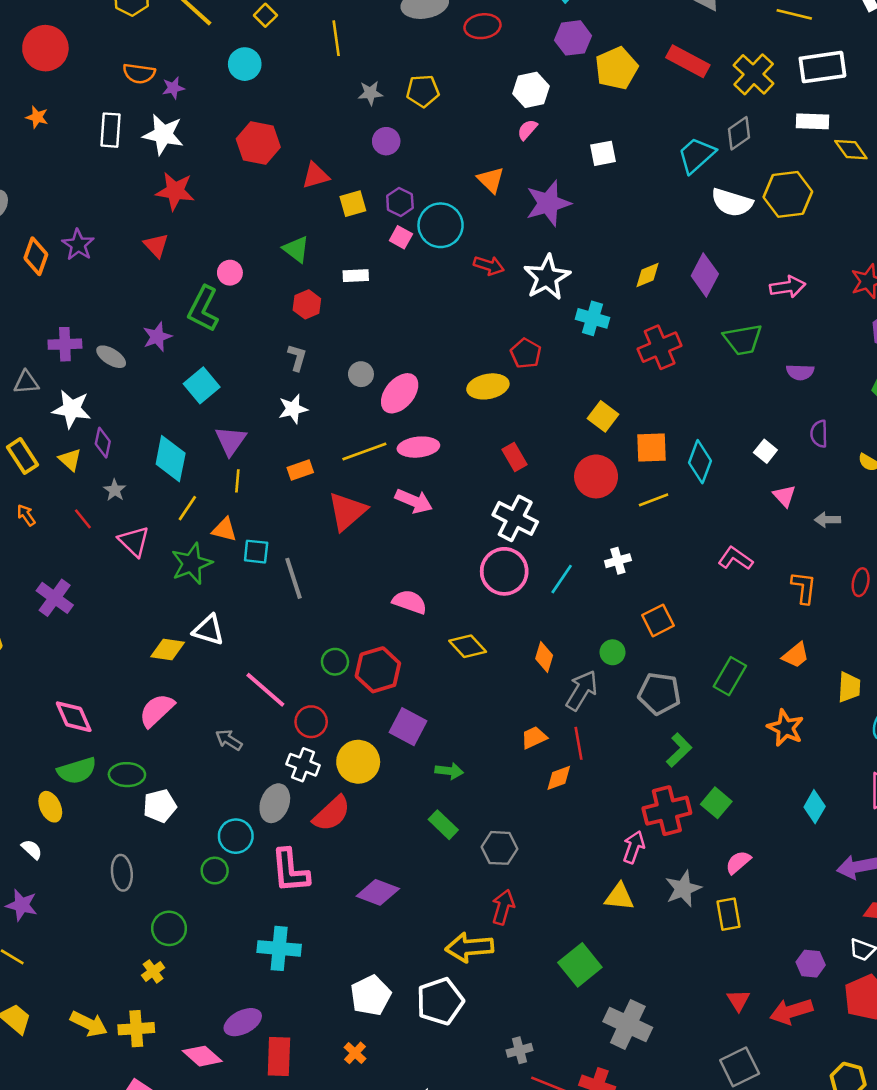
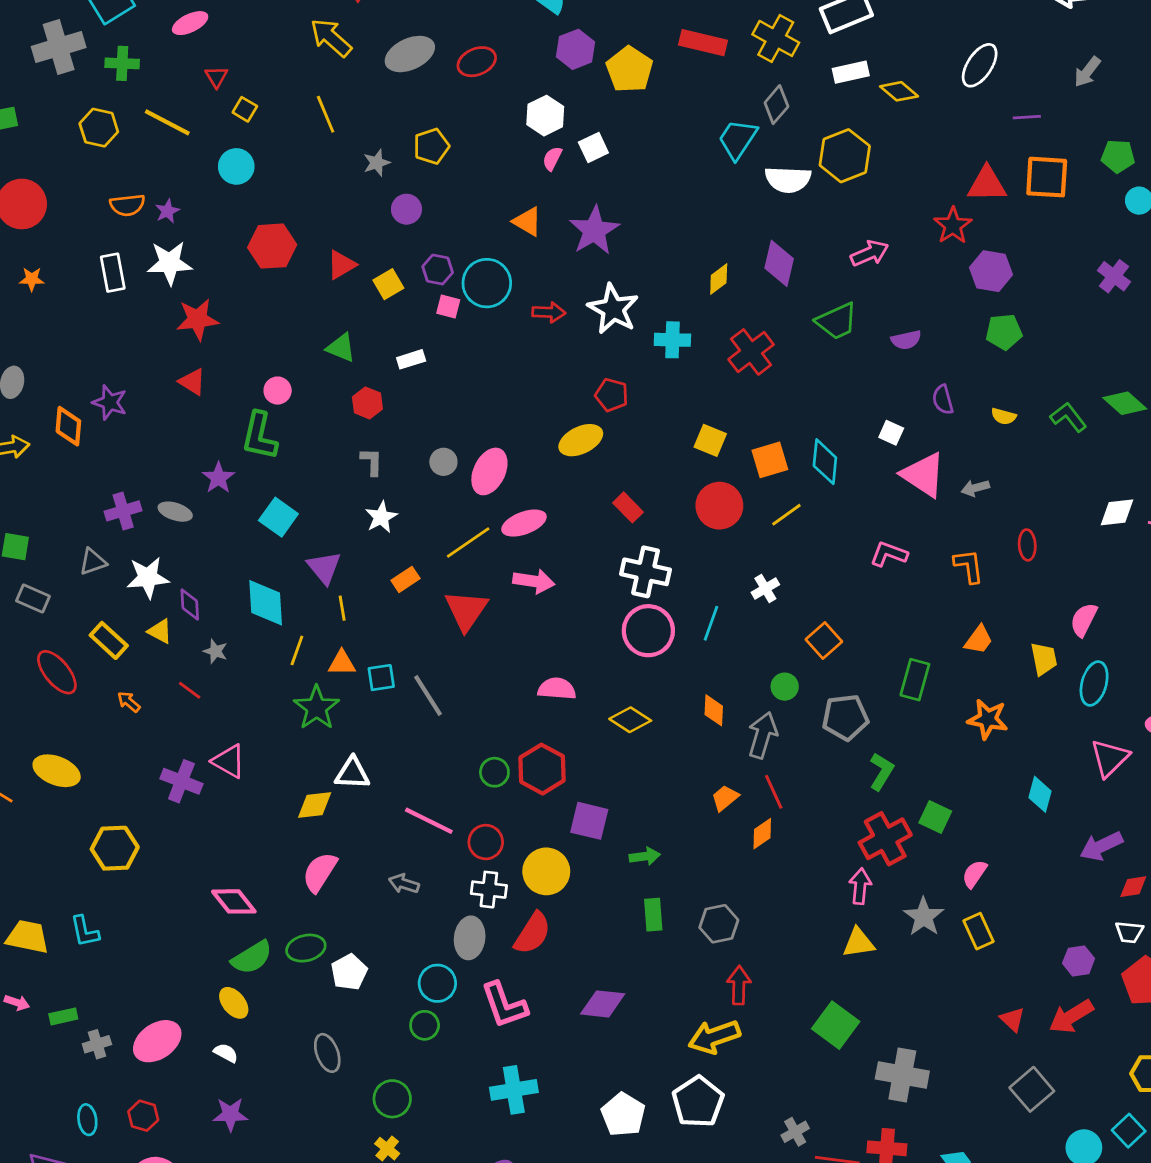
white square: (603, 153) -> (593, 148), moved
pink triangle: (784, 496) -> (923, 475), size x1.8
pink triangle: (134, 541) -> (229, 761), moved
green rectangle: (443, 825) -> (653, 915), turned 56

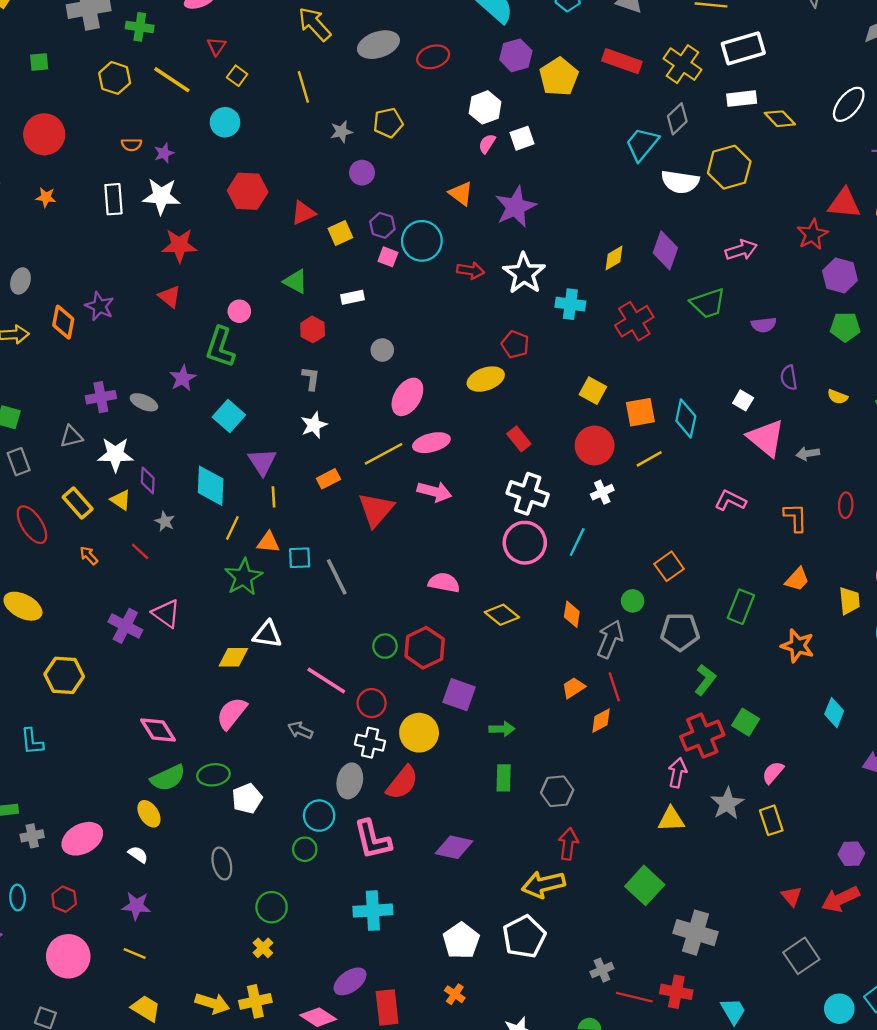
orange semicircle: (127, 205) -> (131, 145), size x0.7
gray circle: (443, 462) -> (382, 350), moved
white cross: (765, 588) -> (602, 492), moved
gray rectangle: (33, 598) -> (19, 462), turned 40

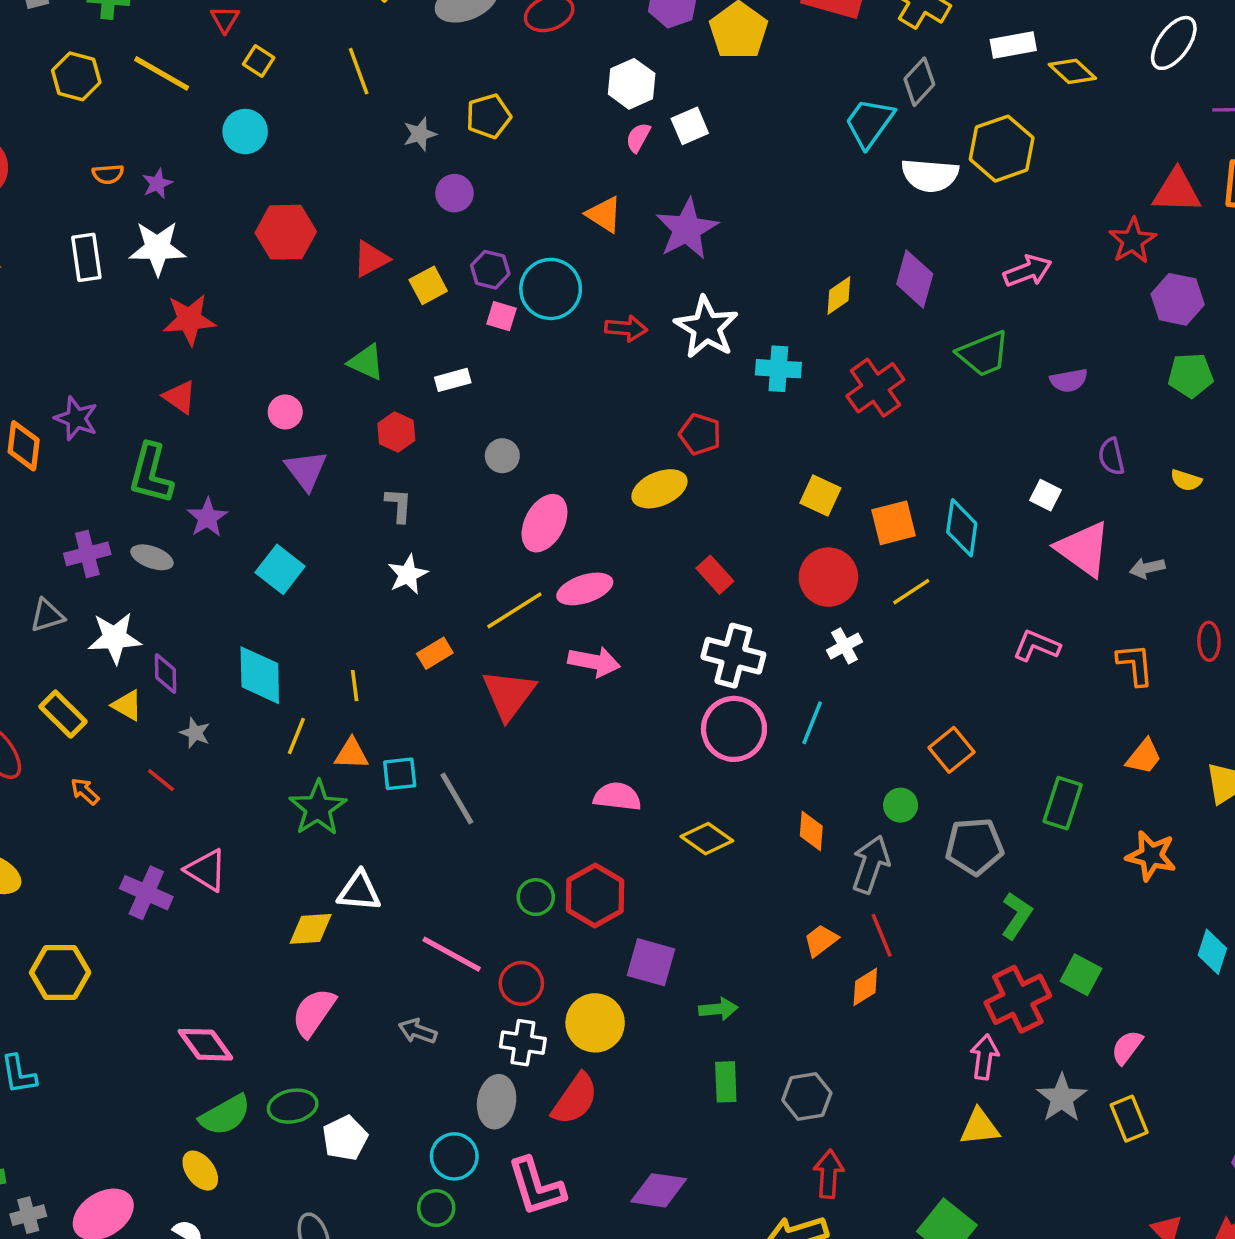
green L-shape: (220, 347) -> (151, 474), moved
purple triangle: (262, 462) -> (306, 470), moved

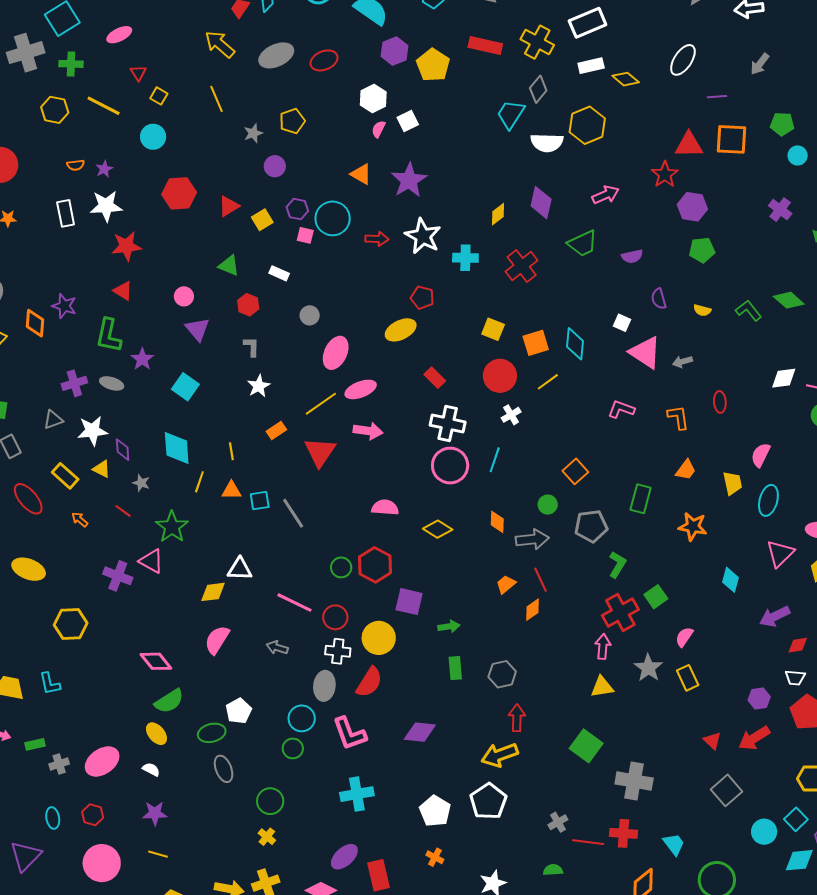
white rectangle: (453, 380) -> (279, 273), turned 42
green star: (318, 808) -> (172, 527), moved
gray arrow: (871, 864) -> (532, 539), turned 68
green square: (1081, 975) -> (656, 597), turned 30
green ellipse: (293, 1106) -> (212, 733), moved

